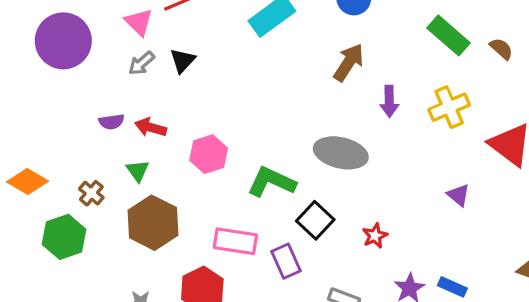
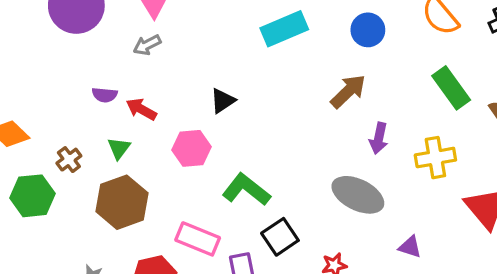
black triangle: (183, 61) -> (223, 101), moved
gray ellipse: (341, 153) -> (358, 195), moved
purple triangle: (458, 195) -> (410, 247), moved, turned -35

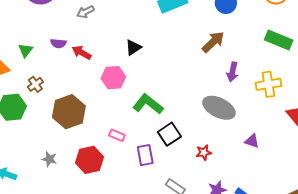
green rectangle: (451, 88) -> (279, 40), turned -32
green triangle: (119, 148) -> (26, 50), moved
pink rectangle: (198, 239) -> (117, 135), size x0.6

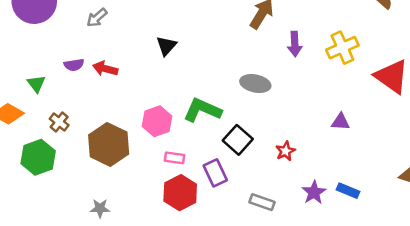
pink hexagon: (113, 78) -> (157, 121), moved
gray ellipse: (219, 108) -> (255, 84), moved, size x0.7
red hexagon: (90, 160) -> (180, 193), moved

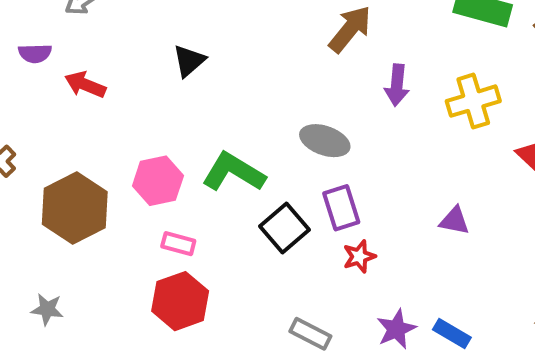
purple semicircle: (74, 65) -> (35, 53), moved
purple rectangle: (215, 173) -> (341, 208), moved

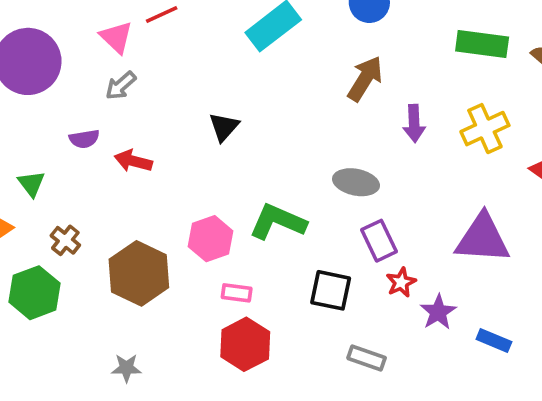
purple triangle: (454, 221) -> (483, 238), size x2.0
black square: (284, 228) -> (331, 290), moved, turned -30
purple star: (396, 329) -> (438, 312), moved

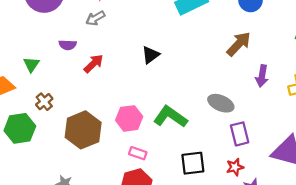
red arrow: (133, 161) -> (94, 64), turned 110
purple rectangle: (379, 241) -> (240, 134), moved
black square: (331, 290) -> (193, 163), turned -30

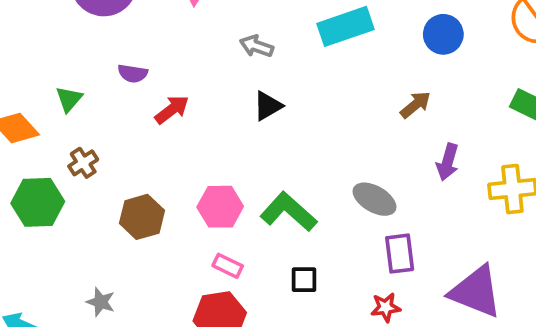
gray arrow: (95, 18) -> (257, 46), moved, turned 42
brown arrow: (239, 44) -> (415, 105), size x0.7
brown hexagon: (83, 130) -> (142, 217), size x0.7
black square: (193, 163) -> (304, 280), moved, size x0.7

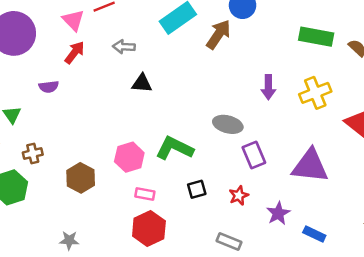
brown arrow: (415, 105) -> (218, 34), moved, size x1.4
black triangle: (268, 106) -> (142, 83), turned 50
red arrow: (172, 109) -> (75, 52), moved
brown cross: (83, 163) -> (33, 154), turned 36
red star: (386, 307) -> (239, 195), moved

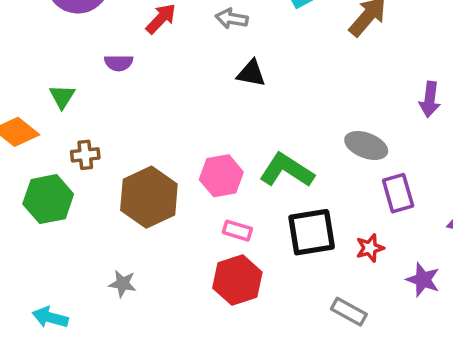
brown hexagon: (81, 178) -> (149, 197), size x1.4
black square: (197, 189) -> (312, 232), size x1.8
purple star: (278, 213) -> (423, 280), turned -30

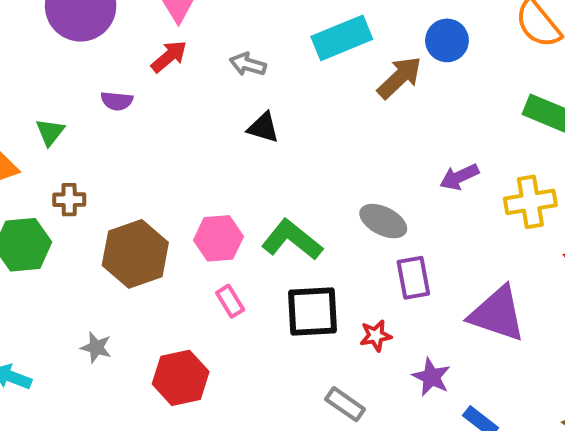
purple arrow: (430, 99) -> (459, 177), turned 52
pink rectangle: (237, 231) -> (230, 301), turned 36
red hexagon: (237, 280) -> (181, 378), moved

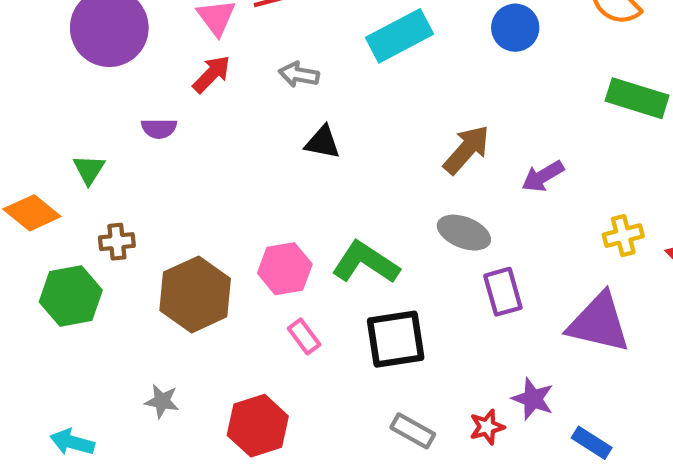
brown arrow: (400, 77) -> (467, 150), moved
yellow cross: (530, 202) -> (623, 236), moved, size x0.7
red star: (376, 336) -> (487, 427), moved
gray rectangle: (345, 404) -> (413, 431), moved

